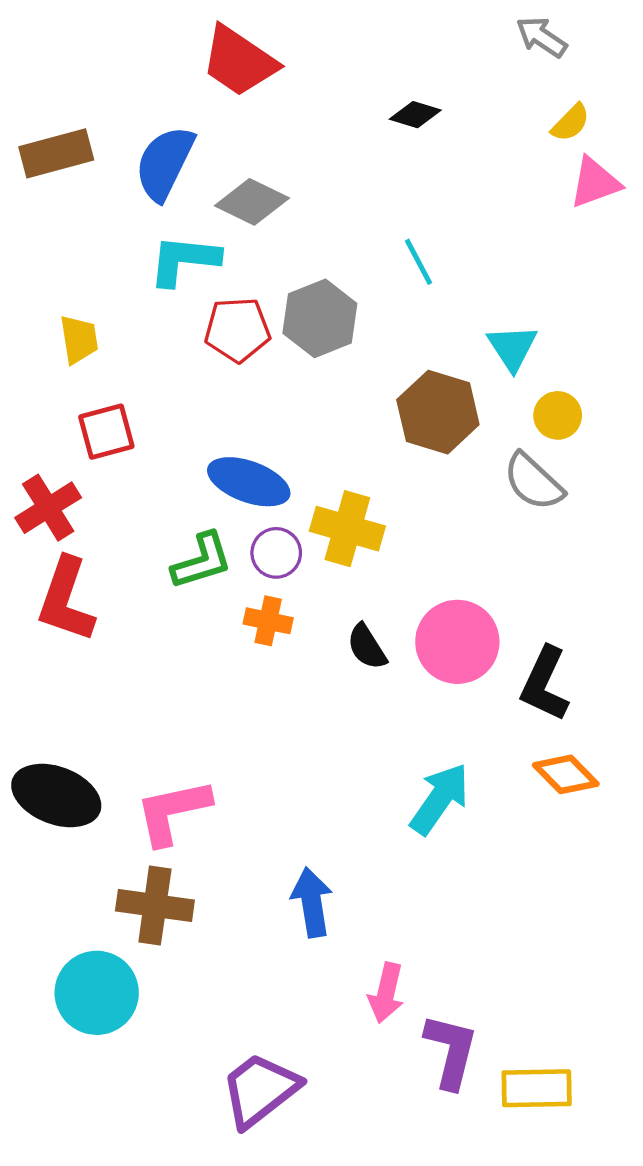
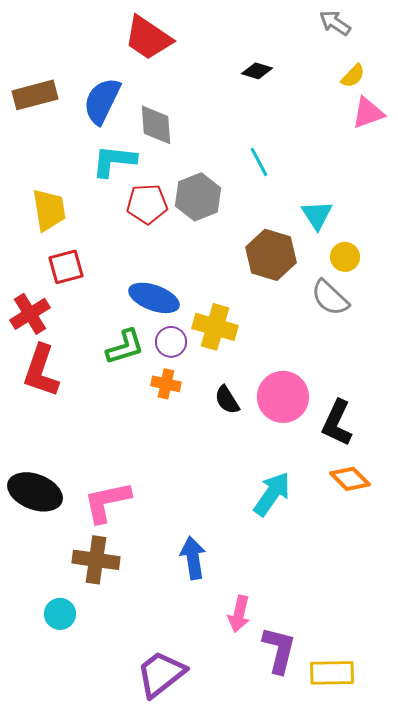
gray diamond: (252, 202) -> (156, 125), turned 60
yellow trapezoid: (79, 339) -> (49, 210), size x1.4
cyan circle: (97, 993) -> (60, 614), size x0.6

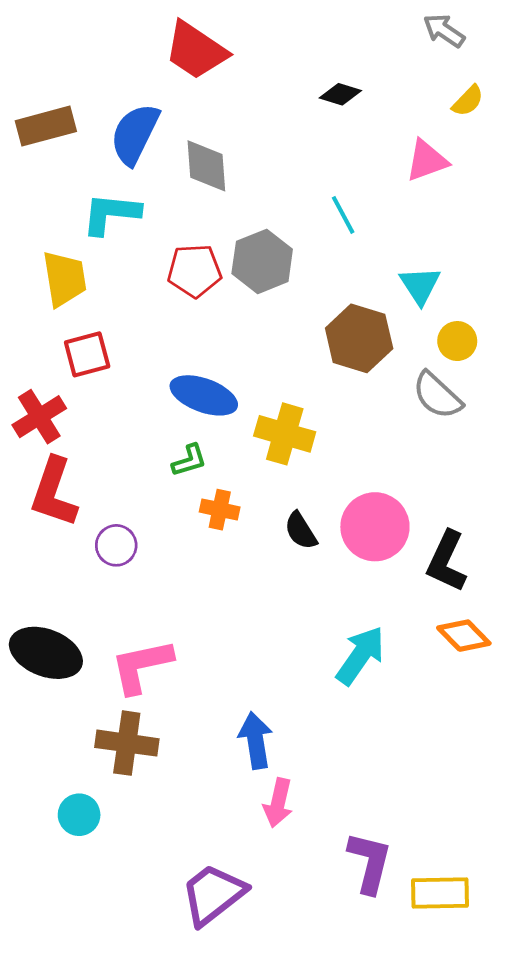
pink triangle: (368, 113) -> (427, 161), moved
cyan L-shape: (114, 161) -> (111, 214), moved
purple circle: (171, 342) -> (116, 545), moved
green L-shape: (125, 347) -> (189, 460), moved, size x0.7
pink arrow: (239, 614) -> (278, 803), moved

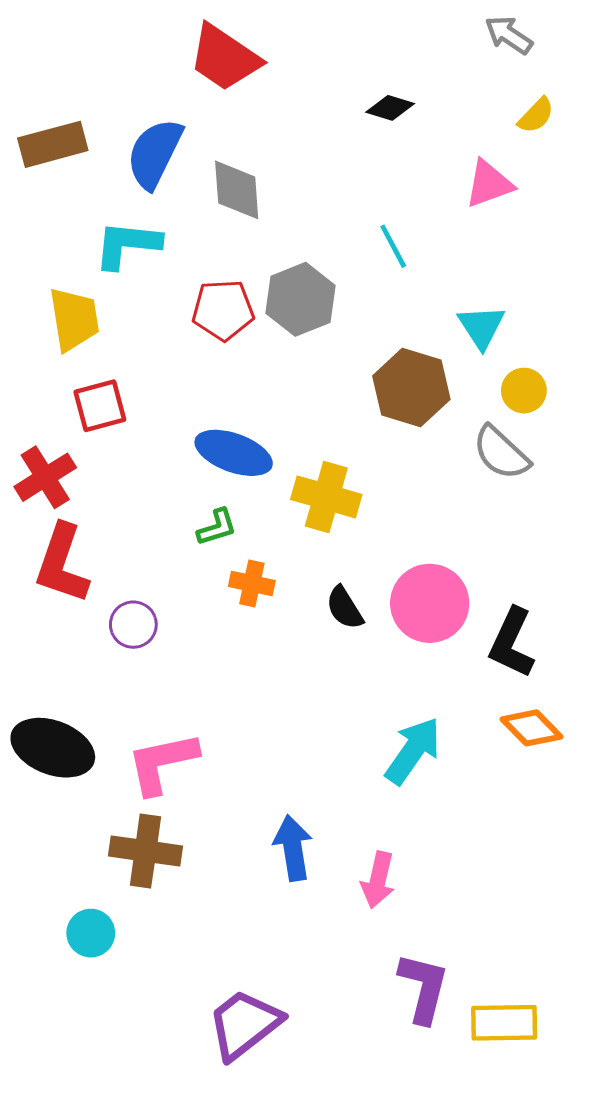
pink arrow: (278, 803) -> (378, 880), moved

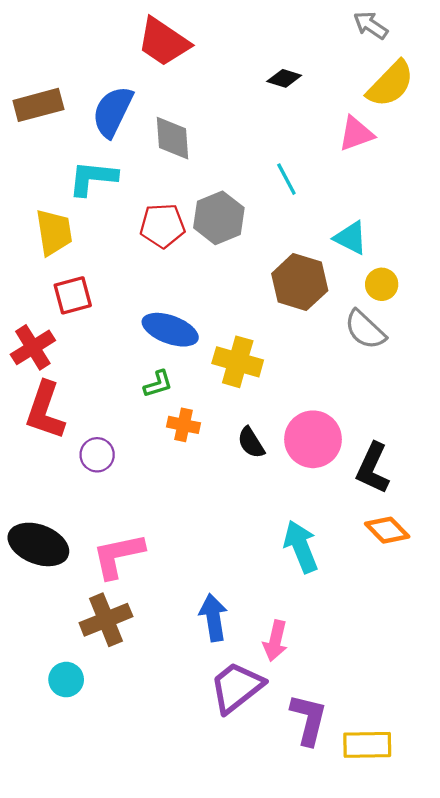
yellow semicircle: (536, 115) -> (390, 84), size x1.8
cyan triangle: (481, 327) -> (351, 238), turned -30
cyan arrow: (413, 751) -> (301, 547), turned -57
brown cross: (145, 851) -> (106, 620), turned -30
purple trapezoid: (244, 1024) -> (237, 687), moved

